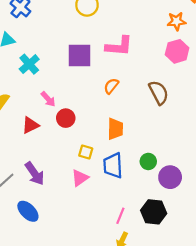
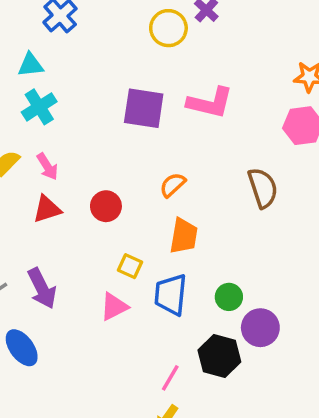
cyan cross: (29, 64) -> (39, 107), moved
orange semicircle: (111, 86) -> (173, 185), moved
pink arrow: (48, 99) -> (47, 167), moved
black hexagon: (154, 212) -> (219, 356), moved

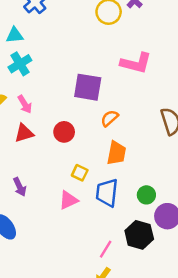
purple square: (144, 108) -> (88, 87), moved
purple arrow: (42, 288) -> (20, 187), size x0.7

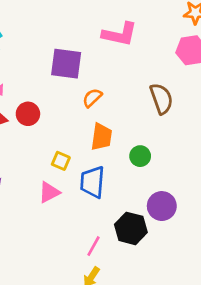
red circle: (64, 132) -> (28, 114), moved
green circle: (146, 195) -> (140, 156), moved

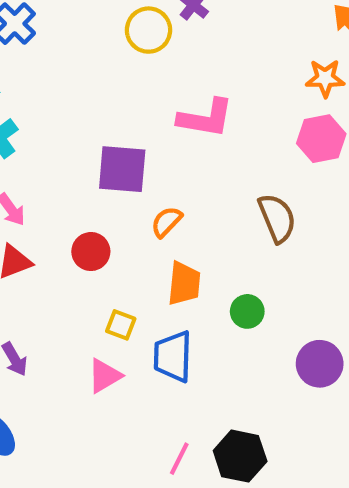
red circle: (28, 114) -> (91, 252), moved
purple circle: (162, 206) -> (320, 364), moved
black hexagon: (131, 228) -> (240, 456), moved

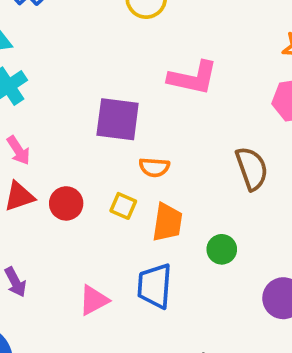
orange semicircle: (166, 222) -> (154, 167), turned -132
red circle: (91, 252) -> (66, 203), moved
yellow square: (121, 325) -> (123, 206), moved

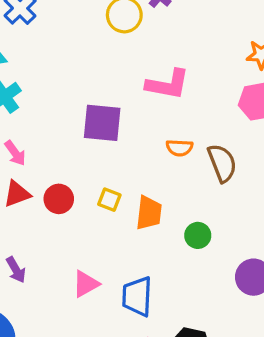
orange semicircle: (154, 167) -> (179, 148), moved
blue trapezoid: (155, 286) -> (137, 296), moved

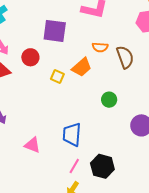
red circle: (59, 199) -> (30, 57), moved
orange trapezoid: (149, 213) -> (82, 67), moved, turned 40
pink triangle: (86, 284) -> (32, 145), moved, turned 48

